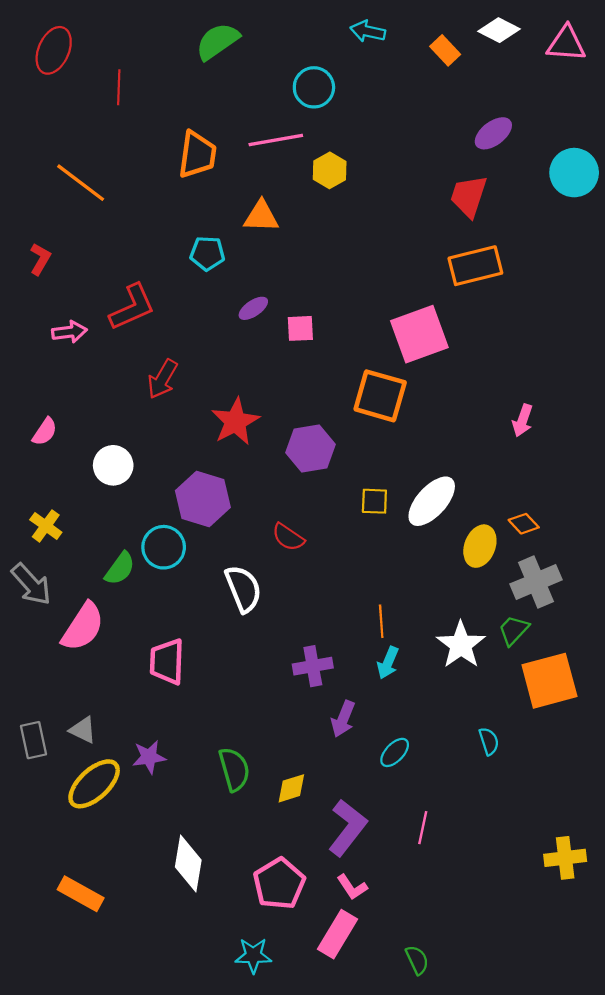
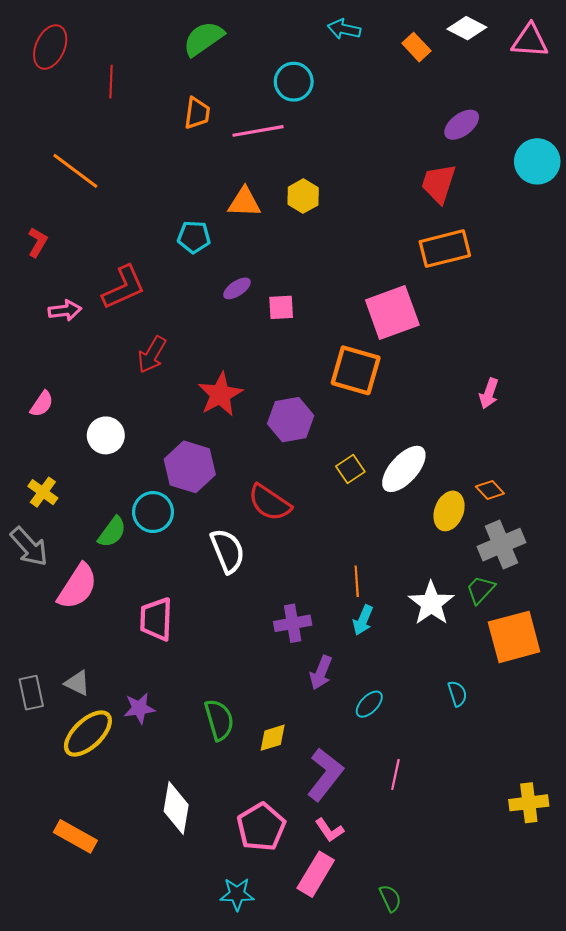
orange trapezoid: (197, 155) -> (197, 113), moved, size x0.7
yellow hexagon: (330, 170) -> (303, 196), moved
yellow square: (374, 501) -> (350, 469), turned -36
red semicircle: (288, 537) -> (270, 503), size x1.4

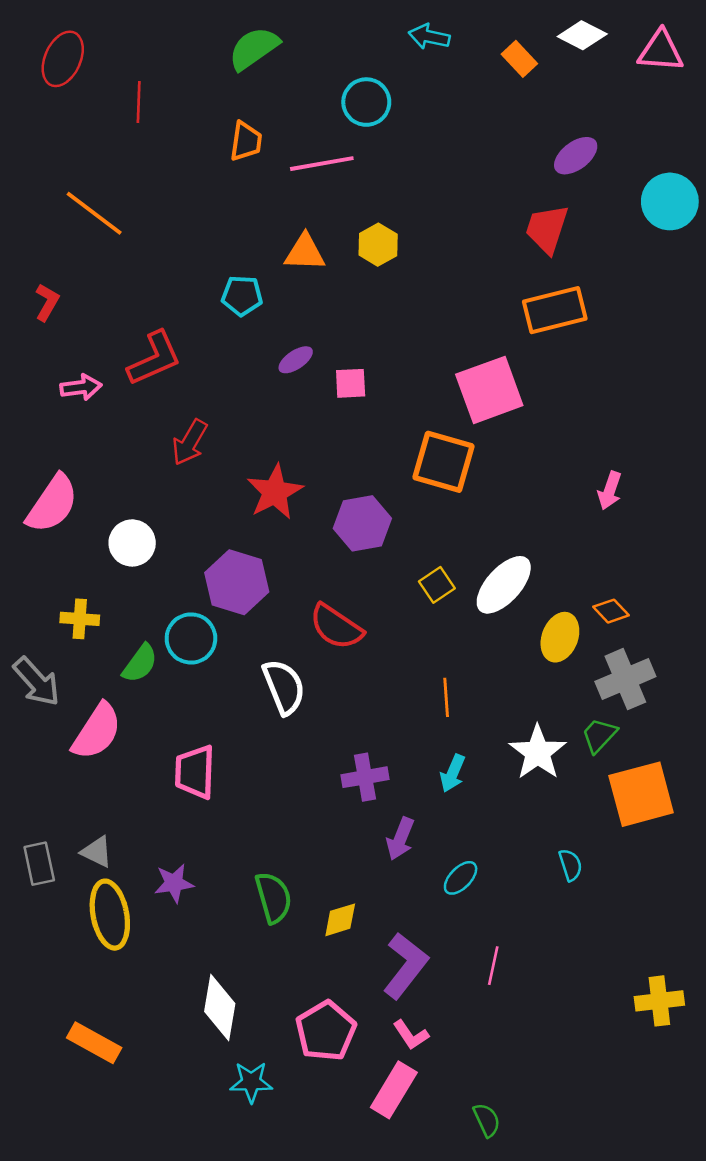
pink semicircle: (42, 404) -> (52, 504), size x1.8
yellow cross: (43, 492) -> (80, 619), moved, turned -32
orange line: (357, 581) -> (446, 697), moved
yellow ellipse: (88, 734) -> (110, 915), turned -58
cyan star: (237, 894) -> (251, 1082), moved

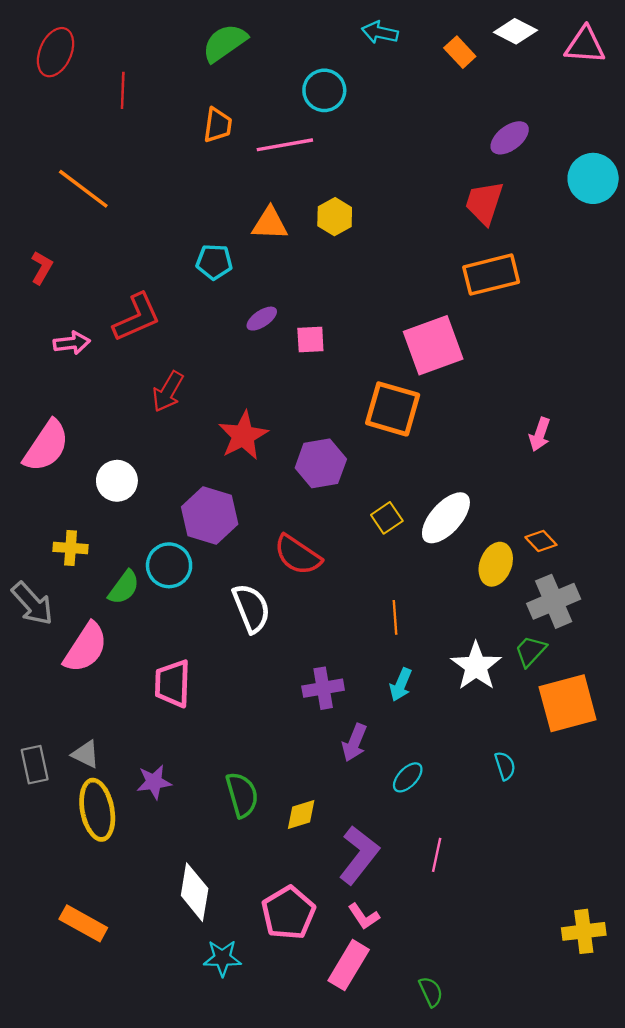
yellow cross: (659, 1001) -> (584, 931), moved

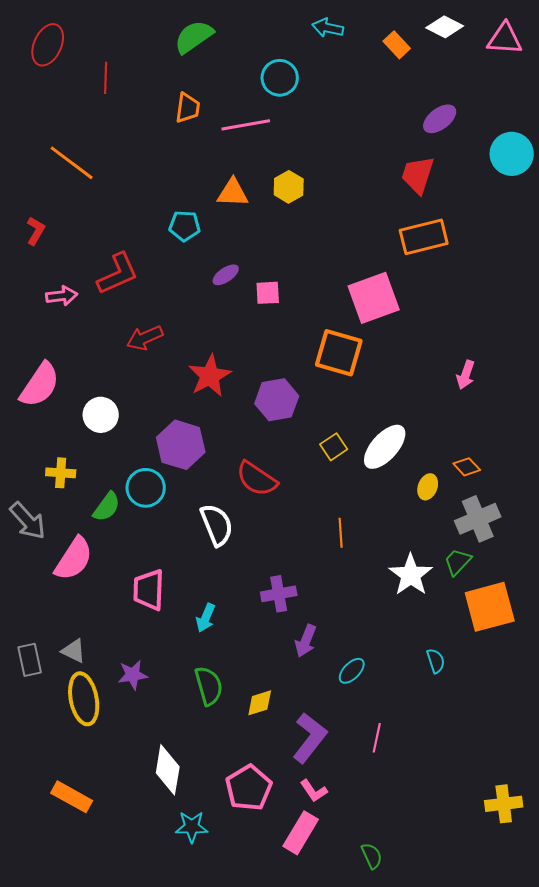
red arrow: (168, 392) -> (145, 338), turned 36
yellow ellipse: (496, 564) -> (428, 487), size x0.7
cyan arrow: (401, 685) -> (206, 618), moved

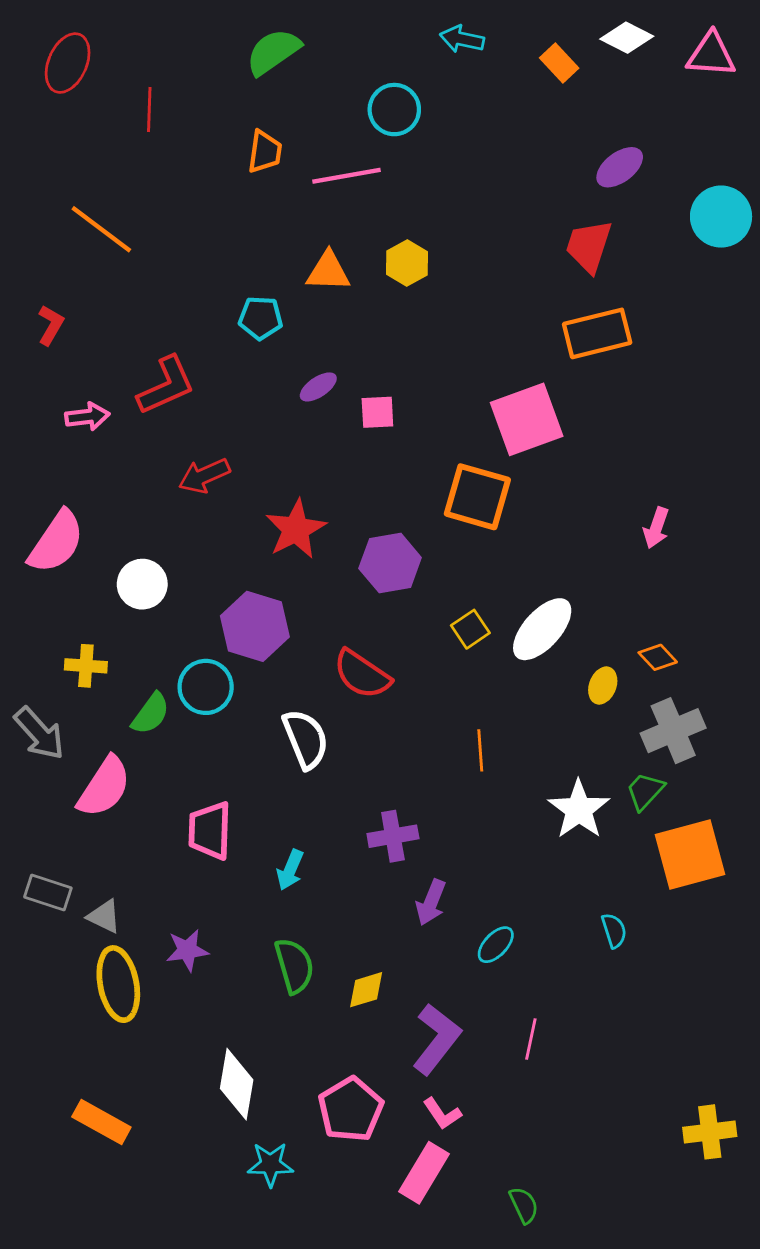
gray rectangle: (30, 660) -> (48, 893), moved, turned -60

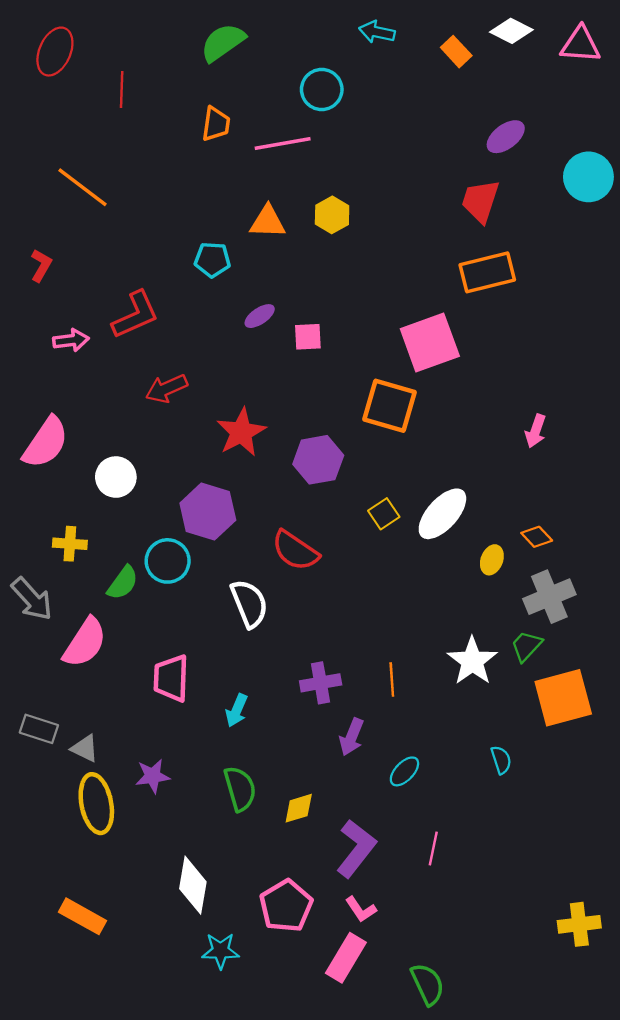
orange line: (480, 750) -> (392, 679), moved
green semicircle: (524, 1205) -> (427, 984), size x1.4

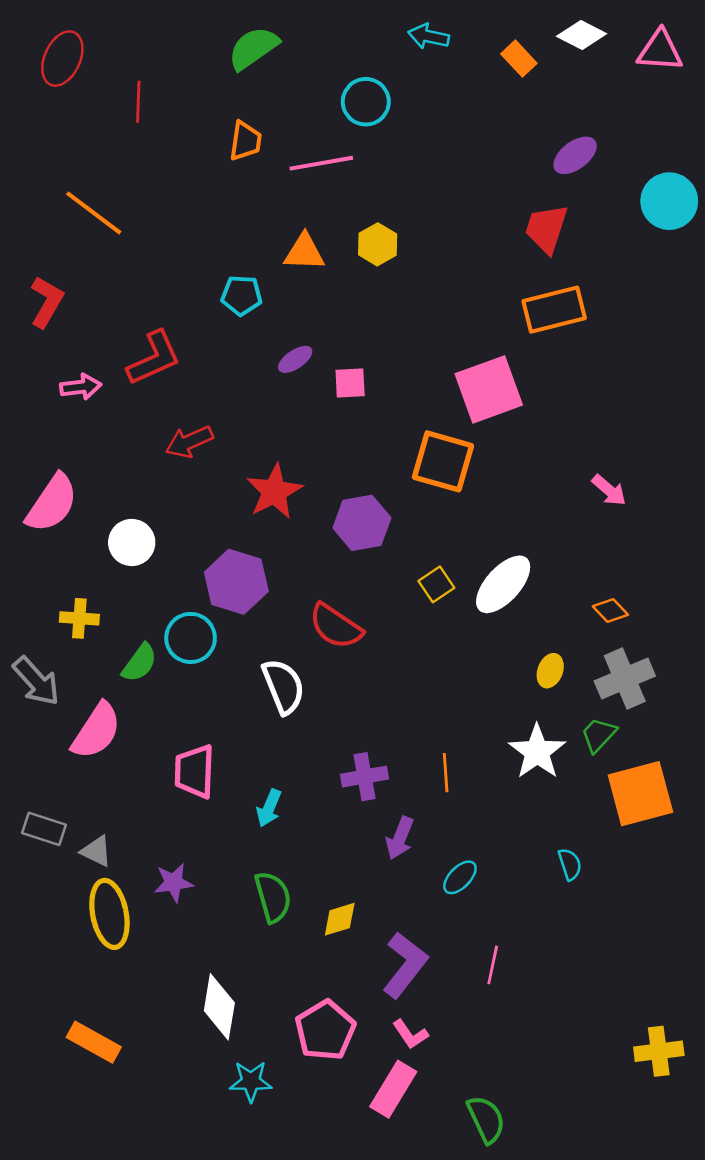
red L-shape: (41, 265) -> (47, 302), size x1.4
pink arrow: (536, 431) -> (609, 490), turned -68
yellow ellipse: (492, 560) -> (550, 671), moved

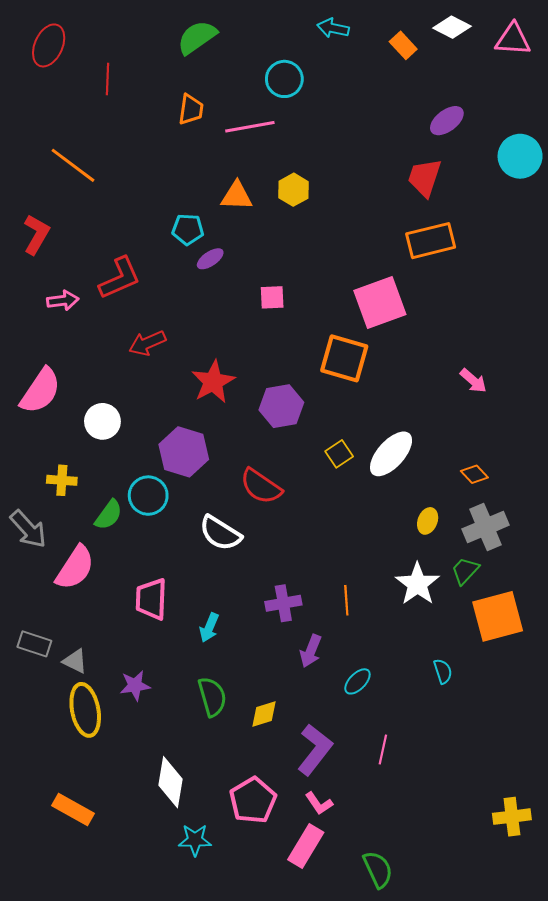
purple ellipse: (295, 359) -> (210, 259), moved
white semicircle: (283, 686) -> (220, 533), turned 144

